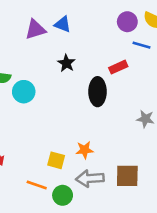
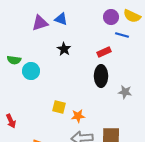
black ellipse: (98, 92) -> (101, 76), moved
yellow square: (56, 160) -> (59, 107), moved

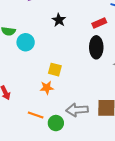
yellow square: (59, 107) -> (55, 70), moved
orange star: (78, 116) -> (47, 88), moved

